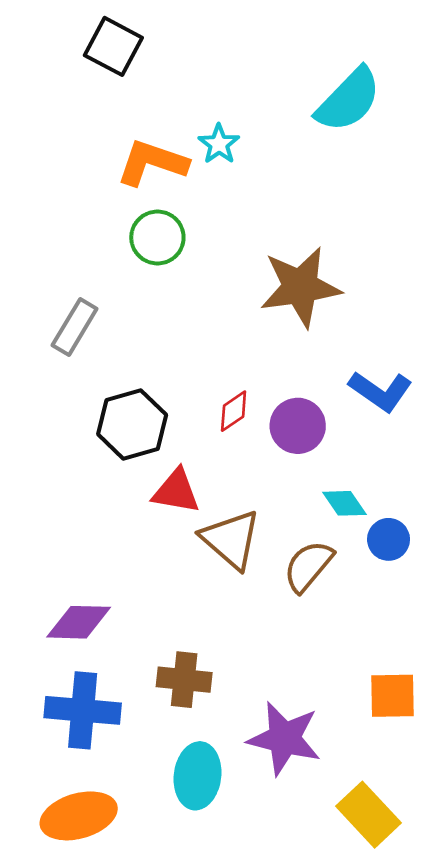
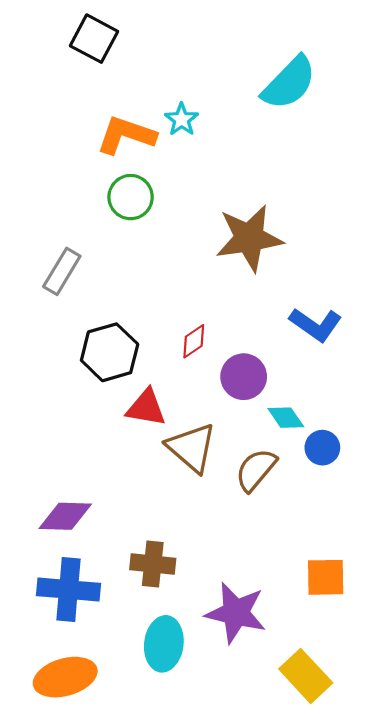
purple circle: (298, 426) -> (244, 377), moved

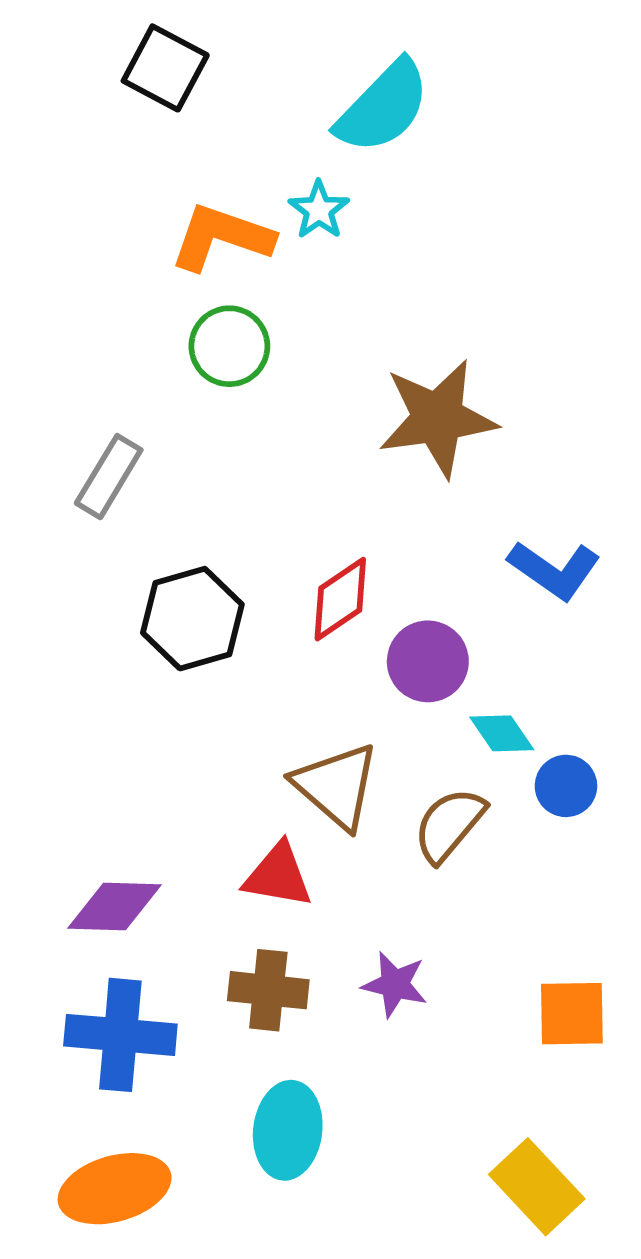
cyan semicircle: (289, 83) -> (383, 107), moved
red diamond: (194, 341) -> (340, 599), size x1.4
red triangle: (146, 408) -> (278, 875), moved
purple star: (236, 613) -> (395, 984), moved, size x0.6

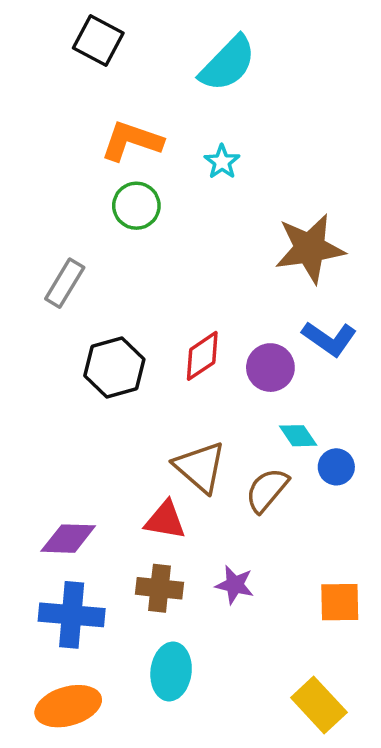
cyan star: (319, 210) -> (222, 162), moved
brown star: (438, 418) -> (310, 248), moved
purple circle: (428, 661) -> (270, 368), moved

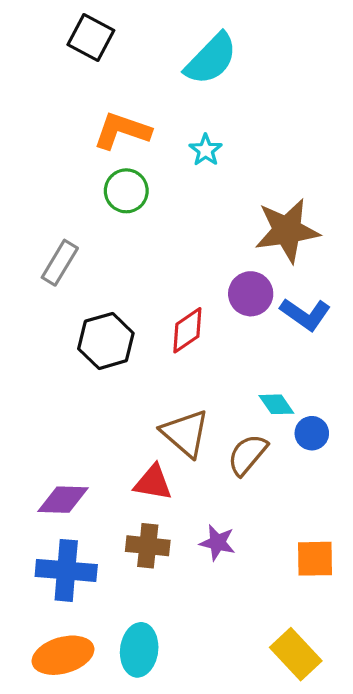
purple circle: (270, 368) -> (251, 294), moved
cyan ellipse: (171, 671) -> (139, 650), moved

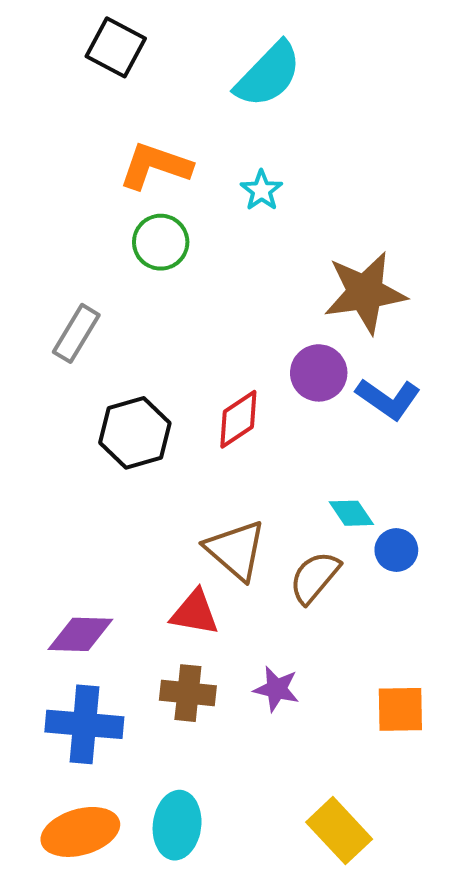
yellow rectangle: (296, 654) -> (339, 831), moved

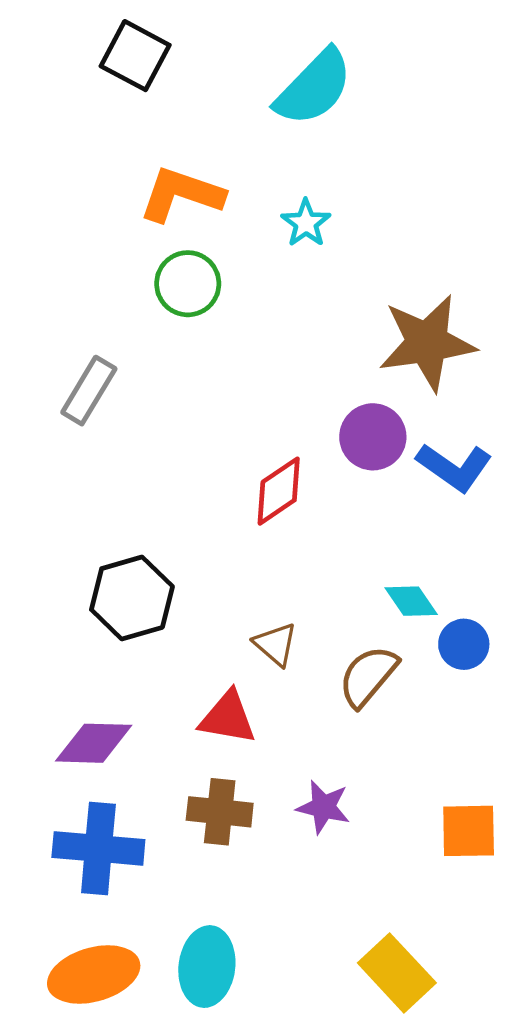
black hexagon: (135, 433) -> (132, 598), moved
brown triangle: (236, 550) -> (276, 644), size x0.6

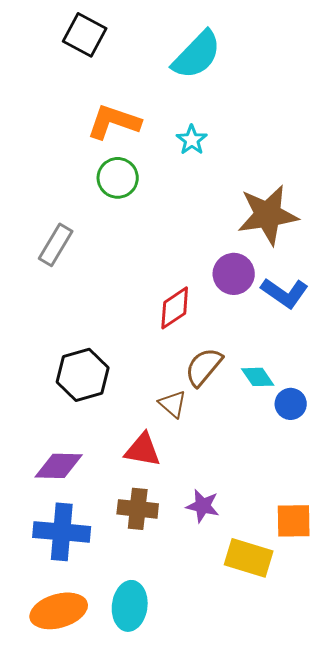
brown semicircle: (368, 676) -> (204, 367), moved
yellow rectangle: (397, 973) -> (249, 558), moved, turned -30

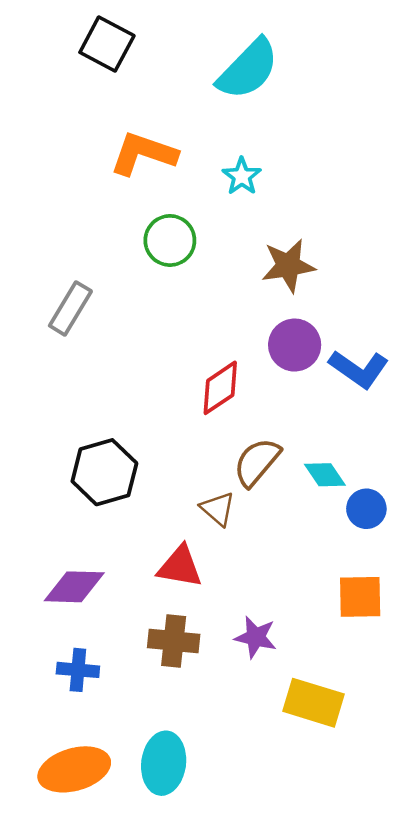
green circle: (118, 178) -> (170, 240), moved
brown star: (268, 215) -> (288, 266), moved, size x0.7
orange square: (294, 521) -> (360, 597), moved
blue cross: (62, 532) -> (78, 670), size x0.6

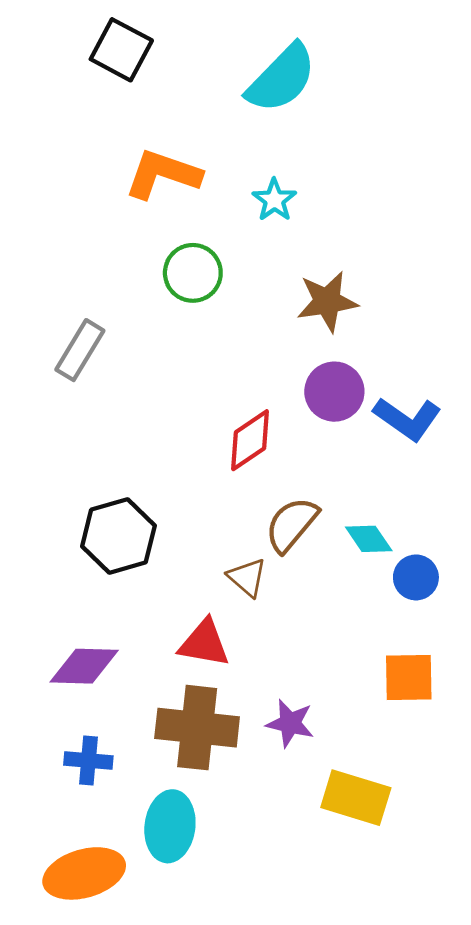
brown cross: (174, 641) -> (197, 728), size x1.4
cyan ellipse: (164, 763) -> (170, 826), moved

